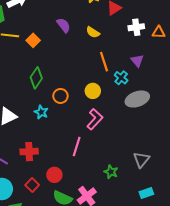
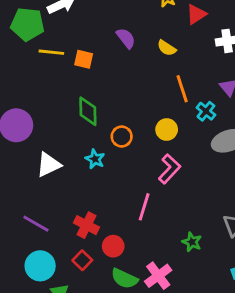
orange square: (33, 40) -> (84, 59), turned -32
green diamond: (36, 78) -> (88, 111), turned -35
red cross: (29, 152) -> (87, 225), moved, turned 30

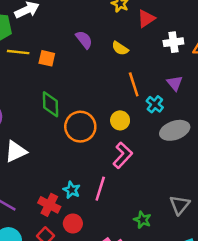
orange circle: (122, 137) -> (80, 127), size x1.6
cyan star: (95, 159) -> (72, 190), moved

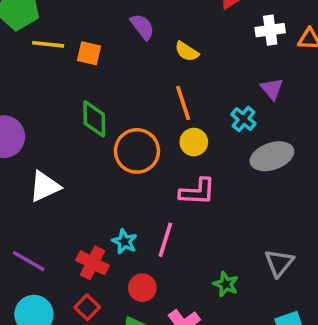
yellow semicircle: (120, 48) -> (187, 51), moved
orange line: (134, 84) -> (183, 103), moved
pink L-shape: (123, 155) -> (197, 192), turned 50
red circle: (73, 223) -> (142, 288), moved

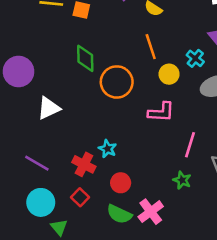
yellow circle: (194, 142) -> (169, 74), moved
pink line: (165, 240) -> (190, 145), moved

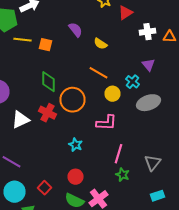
orange line: (151, 47) -> (98, 73), turned -42
pink line: (190, 145) -> (118, 154), moved
cyan star: (108, 149) -> (76, 145), moved
red cross: (84, 164) -> (48, 113), moved

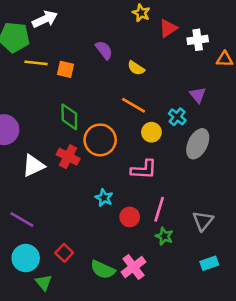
white cross: (148, 32) -> (198, 40), moved
gray ellipse: (148, 103) -> (198, 144), turned -45
red circle: (76, 177) -> (130, 217), moved

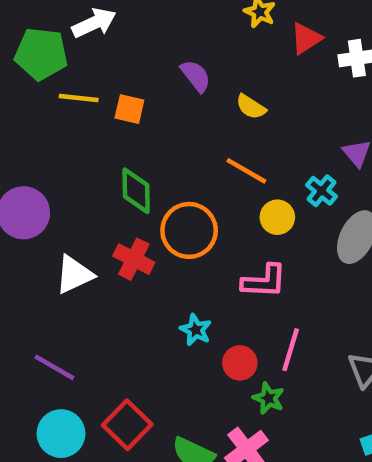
green star: (164, 236) -> (269, 398), moved
red square: (64, 253) -> (127, 425), size x1.5

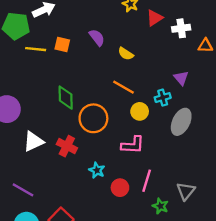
orange square: (129, 109) -> (62, 44), moved
cyan cross: (322, 191) -> (163, 98), turned 35
red cross: (134, 259) -> (67, 146), moved
green star: (269, 398) -> (160, 206), moved

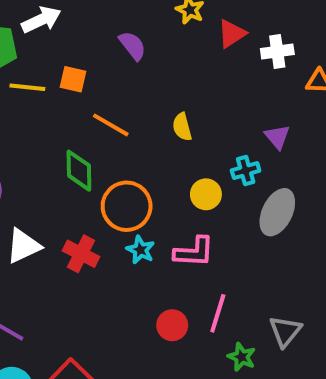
purple semicircle: (97, 38) -> (133, 46), moved
yellow semicircle: (126, 54) -> (182, 127), moved, turned 42
orange line: (123, 87) -> (111, 125), moved
cyan star: (97, 170) -> (140, 250), moved

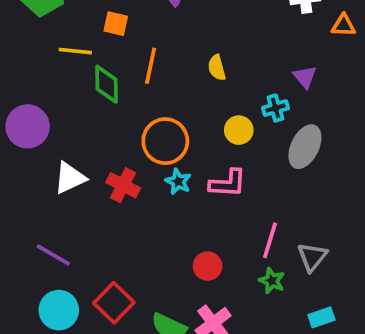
yellow line: (27, 87) -> (75, 51), moved
orange line: (111, 125) -> (151, 66), turned 72
green diamond: (79, 171) -> (107, 84), moved
pink line: (218, 313) -> (270, 240), moved
red circle: (172, 325) -> (208, 266), moved

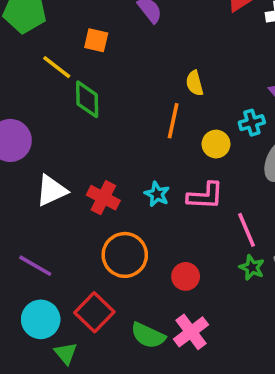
yellow line: (75, 51) -> (57, 67), turned 32
orange line: (151, 66) -> (173, 121), moved
orange circle: (165, 141) -> (125, 255), moved
pink line: (270, 240) -> (246, 230), moved, turned -40
green star: (272, 281) -> (252, 267), moved

